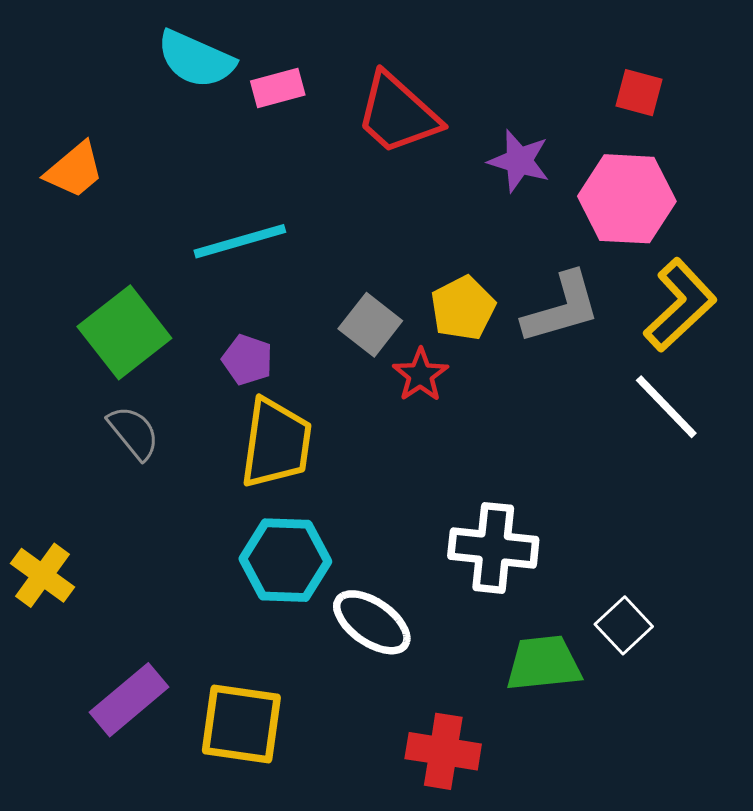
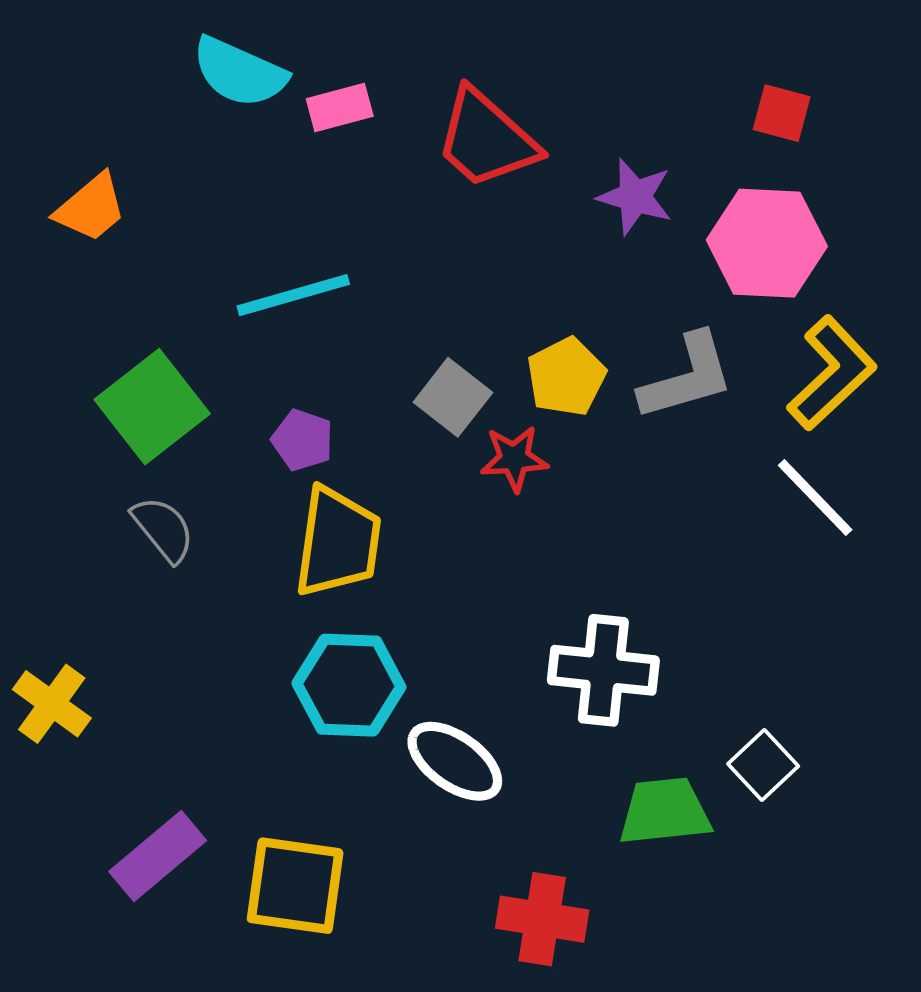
red star: (420, 375) -> (514, 459), turned 30

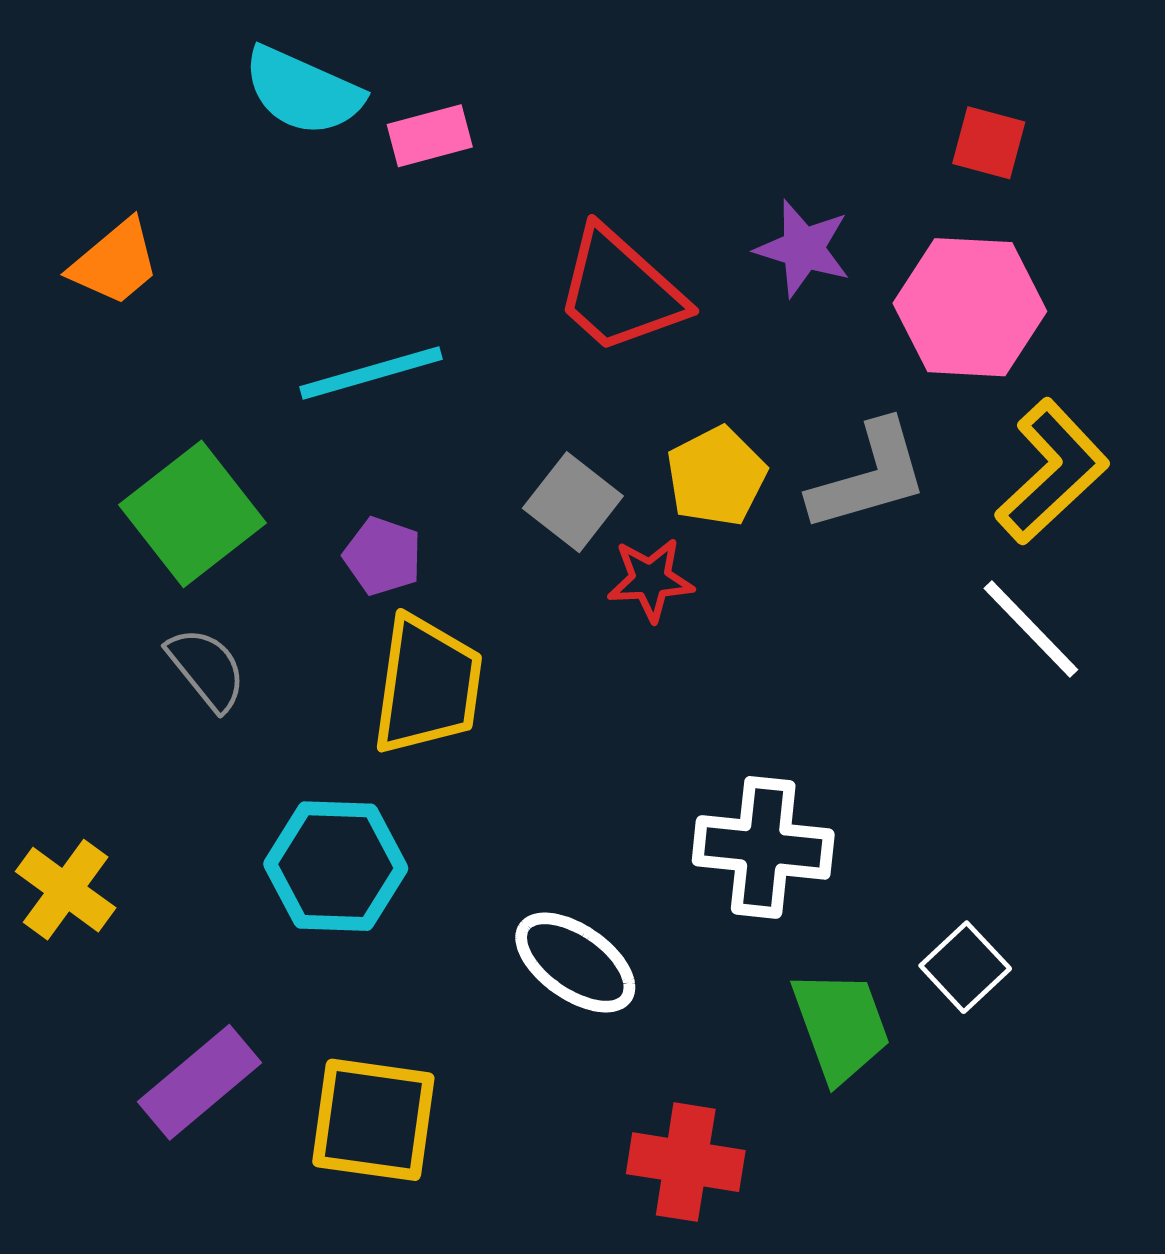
red trapezoid: (486, 139) -> (620, 291), moved
cyan hexagon: (349, 685) -> (336, 866), moved
green trapezoid: (665, 811) -> (841, 1026), turned 76

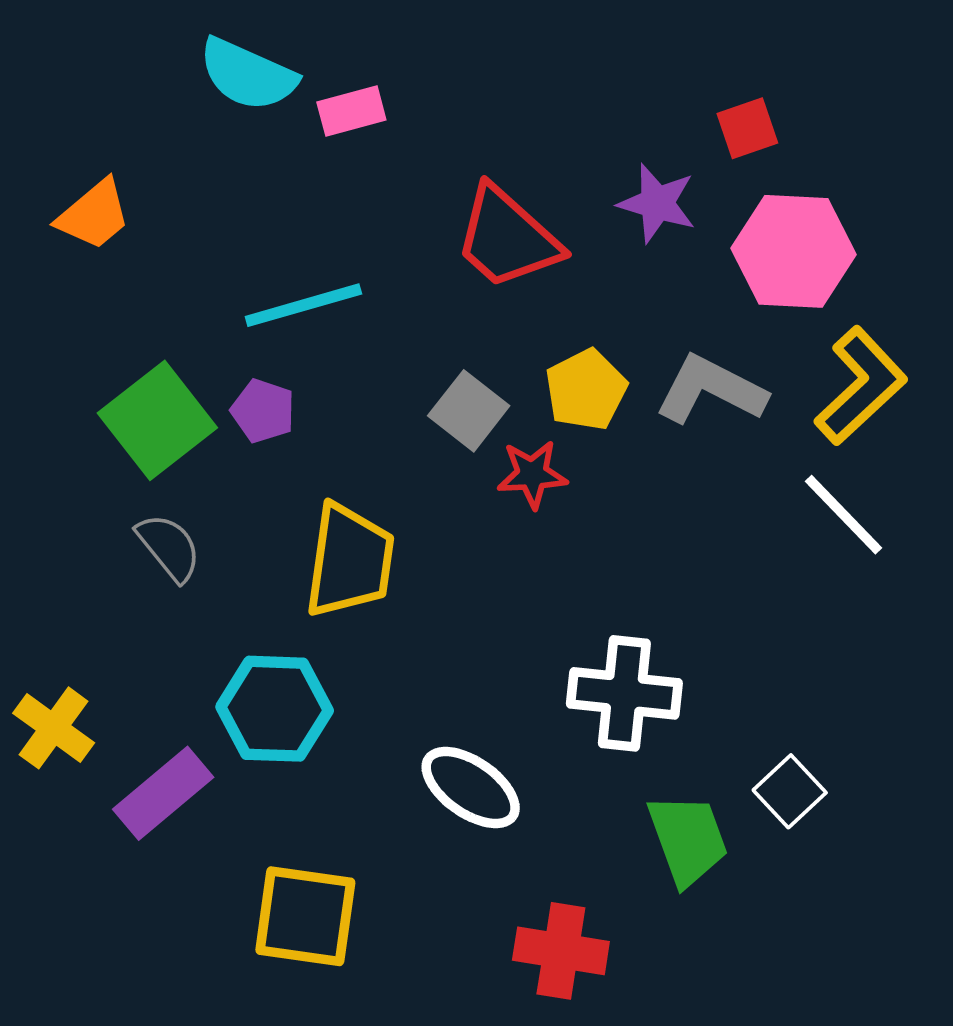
red square: (989, 143) -> (747, 128), moved, turned -34
gray L-shape: (869, 476) -> (711, 390), turned -137
purple pentagon: (383, 556) -> (263, 411), moved
purple rectangle: (200, 1082) -> (163, 793), moved

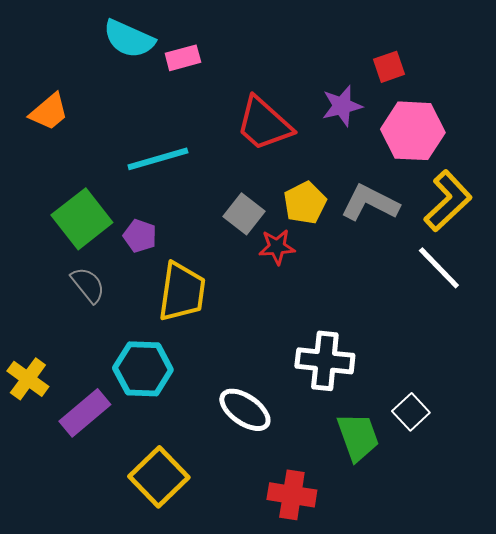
purple star: (657, 203) -> (342, 106), turned -30
purple pentagon: (263, 411) -> (140, 236), moved
yellow square: (305, 916) -> (159, 477), turned 38

